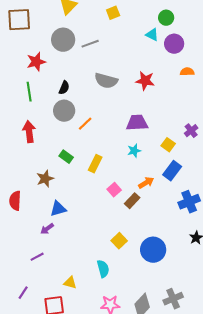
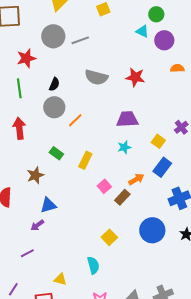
blue circle: (153, 250) -> (152, 230), moved

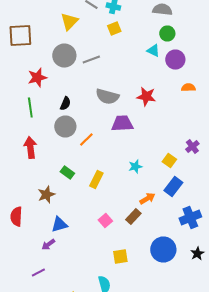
purple trapezoid: (127, 119) -> (122, 124), moved
pink square: (104, 186) -> (105, 220), moved
yellow square: (109, 237) -> (120, 256), turned 35

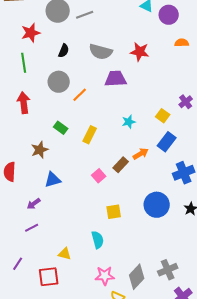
black semicircle: (65, 104) -> (64, 51), moved
brown rectangle: (133, 216) -> (121, 165), moved
purple arrow: (48, 244) -> (34, 204), moved

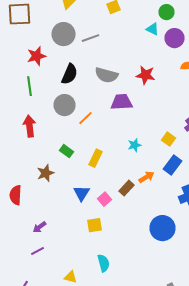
black semicircle: (64, 51) -> (70, 74), size x1.5
blue triangle: (53, 180) -> (82, 193), moved, turned -42
yellow square: (114, 212) -> (94, 225), moved

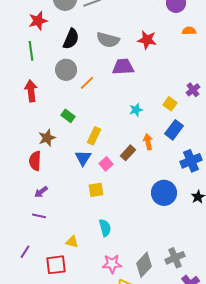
yellow rectangle: (96, 158) -> (94, 136), moved
orange arrow: (146, 177) -> (148, 142), turned -70
red semicircle: (16, 195) -> (35, 161), moved
purple line: (38, 251) -> (39, 216), turned 40

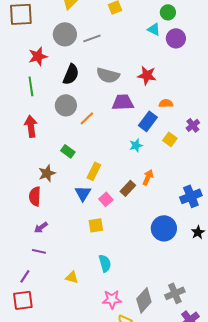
orange semicircle: (189, 31) -> (166, 103), moved
blue rectangle: (174, 130) -> (148, 121), moved
orange arrow: (148, 142) -> (148, 177), turned 35
purple line: (25, 252) -> (25, 276), moved
red square: (56, 265) -> (23, 300), moved

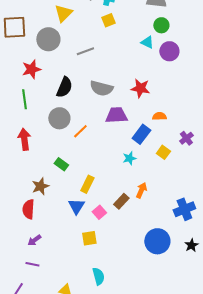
gray circle: (65, 34) -> (48, 39), moved

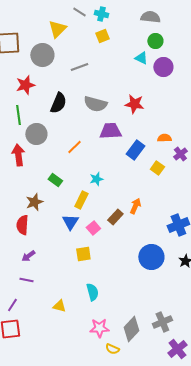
orange semicircle: (159, 116) -> (164, 138), moved
gray circle: (59, 118) -> (36, 134), moved
cyan star: (129, 158) -> (96, 179), moved

